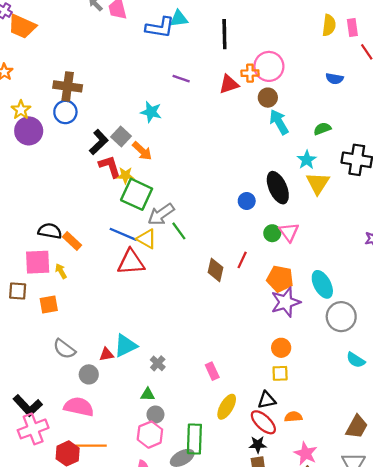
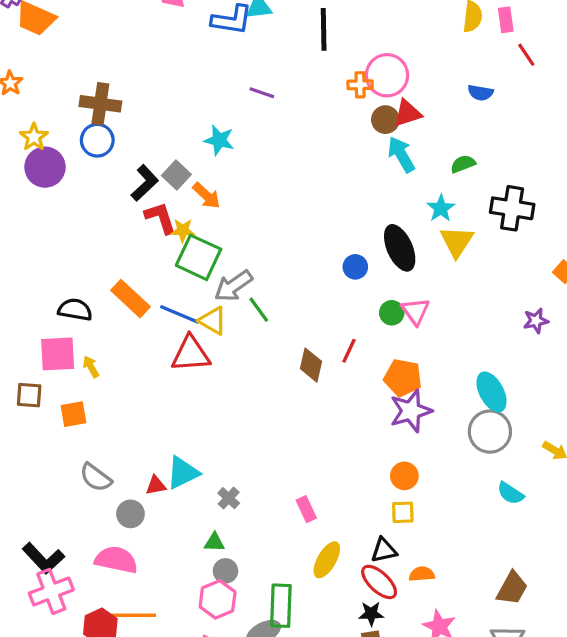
red triangle: (229, 84) -> (408, 113), moved
orange rectangle: (72, 241) -> (130, 299), moved, size x1.4
cyan ellipse: (322, 284) -> (491, 392), moved

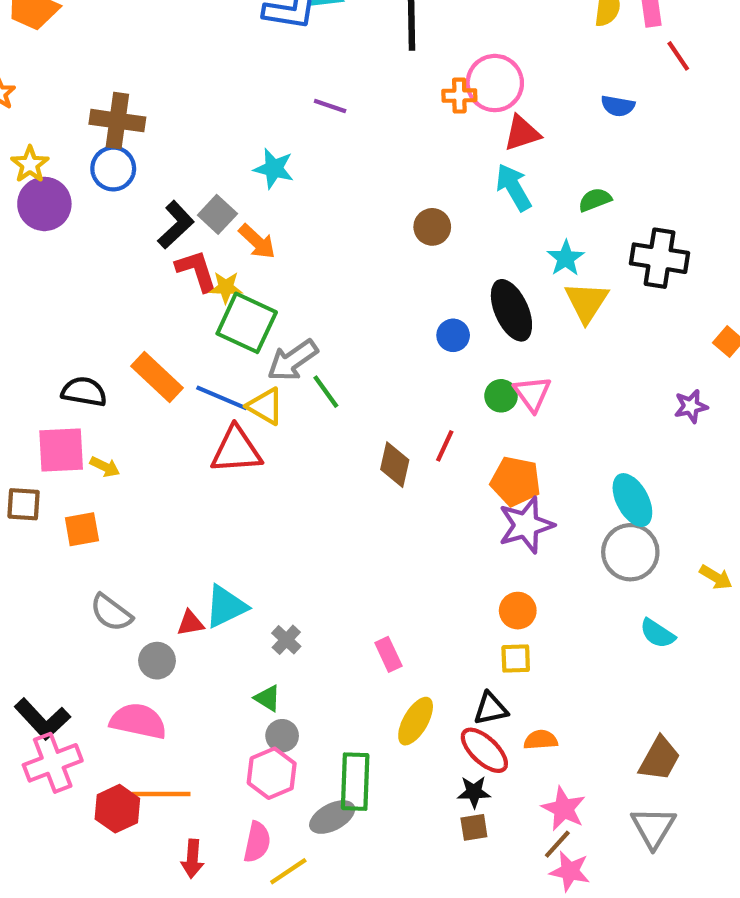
brown circle: (385, 120) -> (432, 227), moved
yellow arrow: (91, 367) -> (105, 467), turned 145
green triangle: (214, 542) -> (268, 698), turned 30

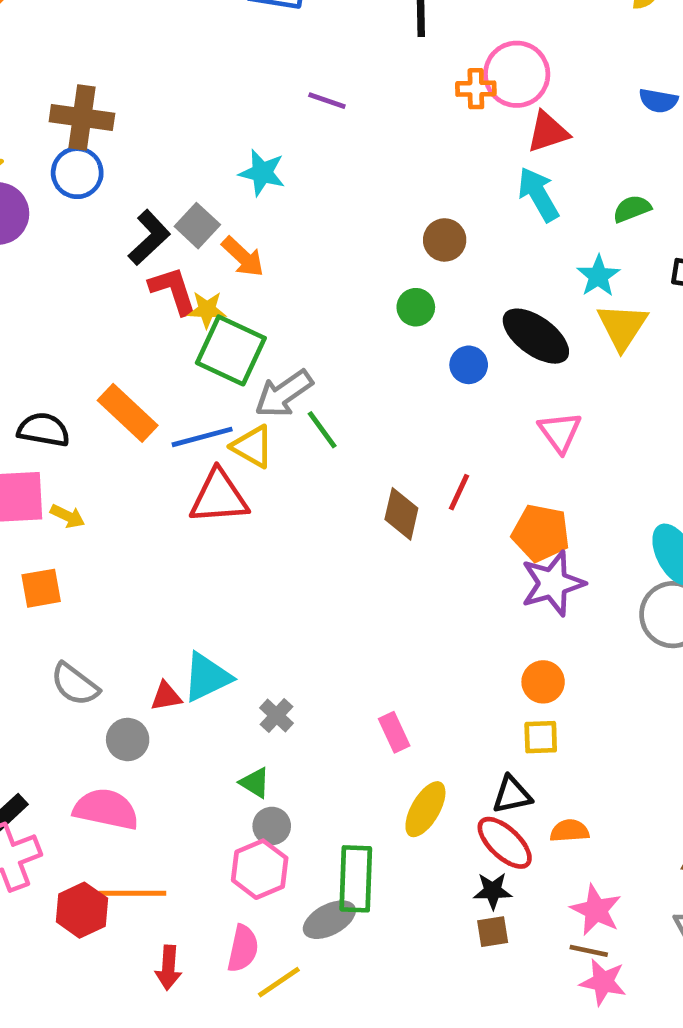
black ellipse: (511, 310) -> (536, 336), turned -30
green circle: (501, 396) -> (416, 307), moved
blue line: (222, 398) -> (202, 437), turned -38
brown line: (557, 844) -> (589, 951), turned 60

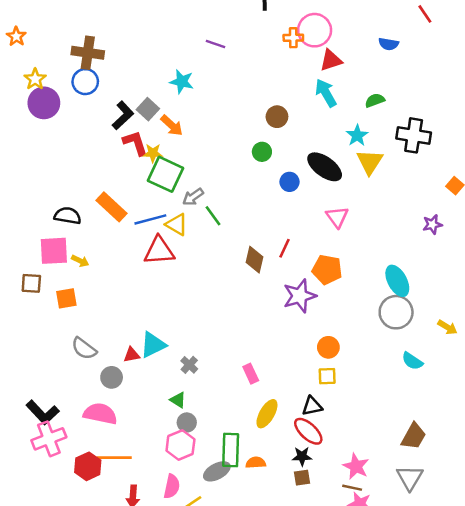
gray arrow: (284, 394) -> (193, 197), size x0.7
purple star: (553, 583) -> (300, 296), moved
orange semicircle: (570, 831) -> (256, 463), moved

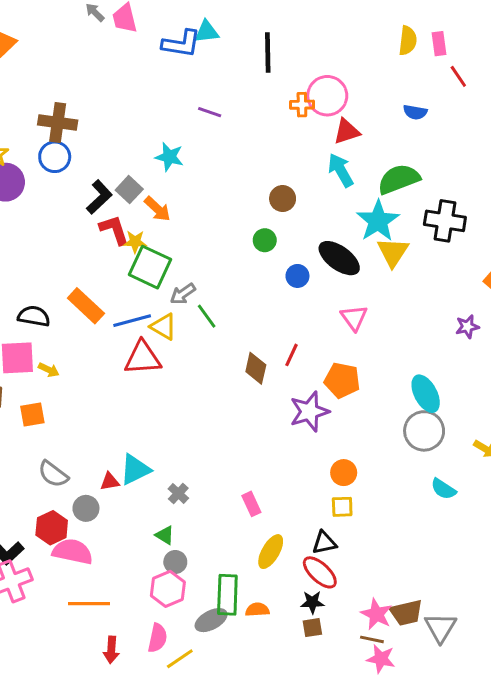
green semicircle: (375, 100) -> (399, 179), size x1.8
cyan star: (357, 135) -> (378, 221), size x1.6
brown trapezoid: (414, 436) -> (406, 613), moved, turned 48
red hexagon: (88, 466) -> (52, 528), moved

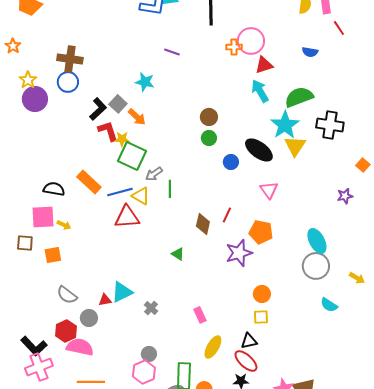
brown circle: (283, 199) -> (209, 117), moved
green line: (207, 316) -> (170, 189), turned 36
green triangle: (165, 535) -> (178, 254), moved

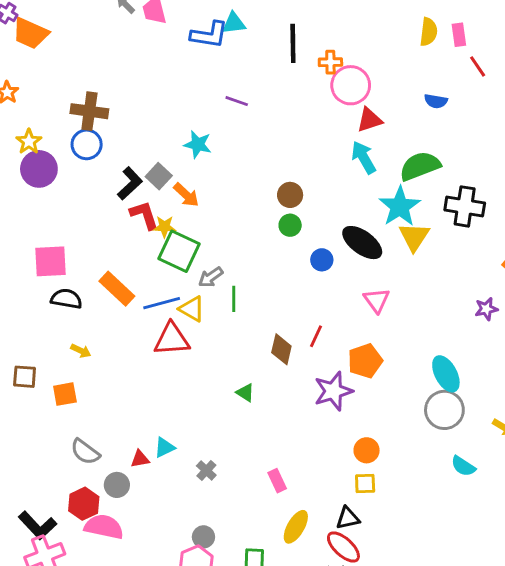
orange cross: (234, 47) -> (330, 62), moved
pink square: (43, 217) -> (51, 261), moved
orange pentagon: (261, 232) -> (365, 361), turned -30
cyan triangle: (122, 292) -> (165, 447), size x0.7

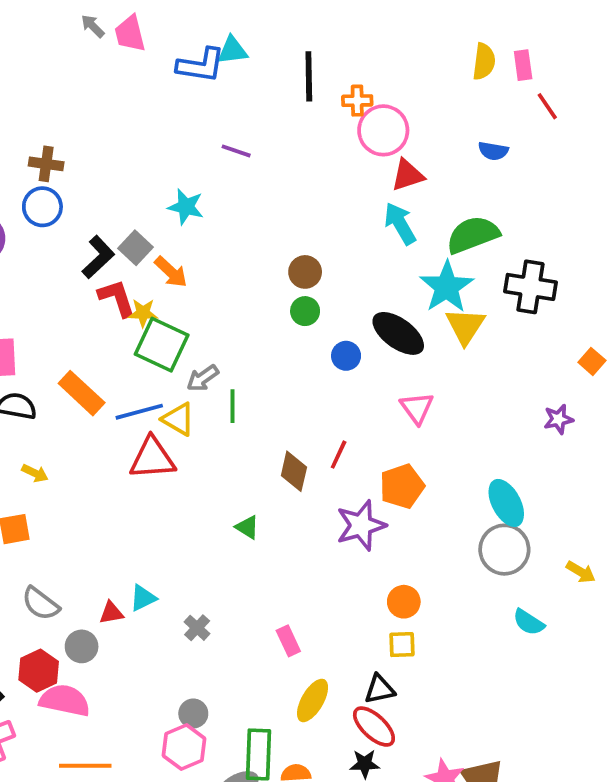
brown cross: (89, 111) -> (46, 164), size x0.7

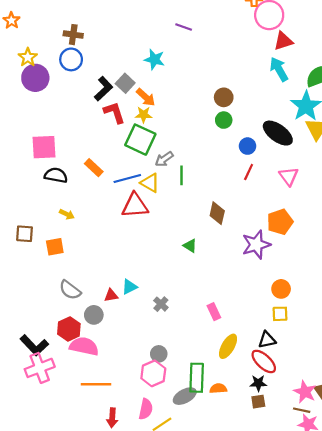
yellow star: (143, 313) -> (144, 115), moved
orange rectangle: (82, 393) -> (94, 168), size x0.7
red line: (339, 455) -> (249, 172), moved

